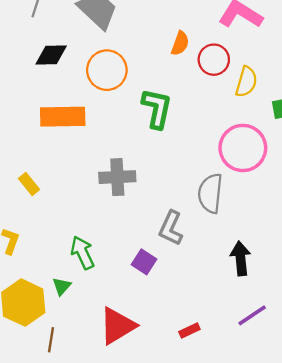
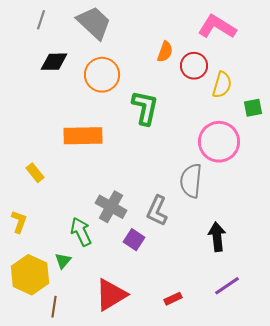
orange rectangle: (63, 117) -> (83, 136), moved
gray cross: (117, 177) -> (111, 207), moved, turned 32

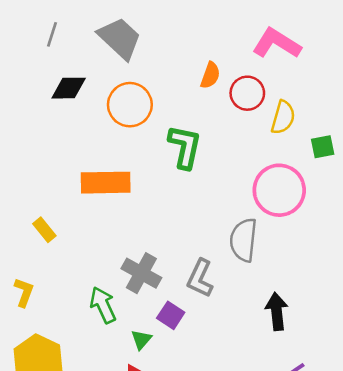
green triangle: (63, 261) -> (141, 340), moved

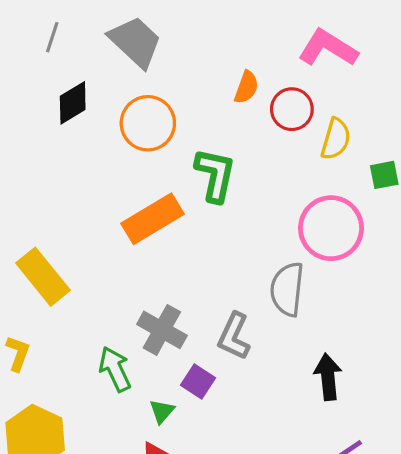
black diamond: (69, 88) -> (73, 103), turned -30
orange rectangle: (106, 183) -> (153, 219), moved, turned -30
yellow rectangle: (44, 230) -> (43, 277), size x1.8

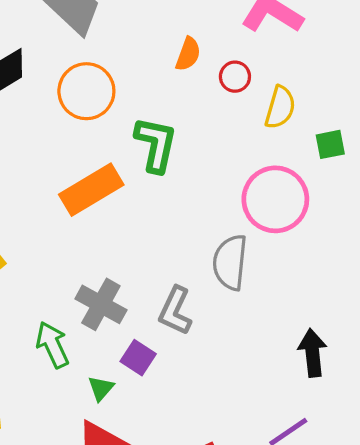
red circle: (292, 109) -> (235, 77), size x0.7
black arrow: (328, 377) -> (312, 353), moved

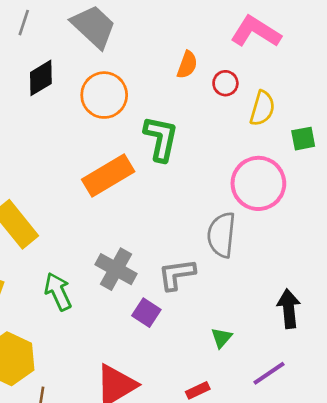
gray L-shape: (175, 311) -> (177, 274), turned 57
green arrow: (52, 345) -> (58, 292), moved
green triangle: (101, 388) -> (221, 338), moved

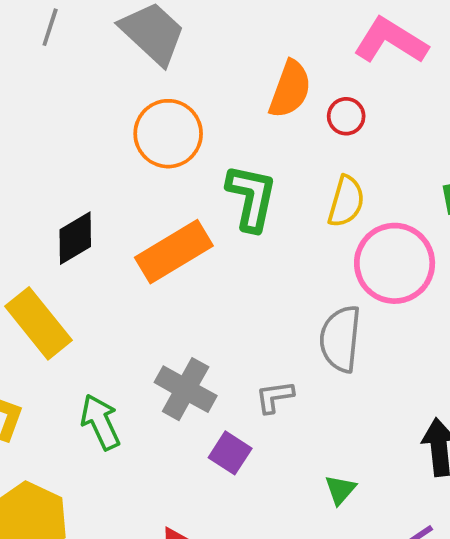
orange semicircle: (187, 65) -> (290, 89), size x1.4
black diamond: (41, 78) -> (75, 238), moved
yellow semicircle: (262, 108) -> (346, 201), moved
gray L-shape: (177, 274) -> (275, 397), size x0.7

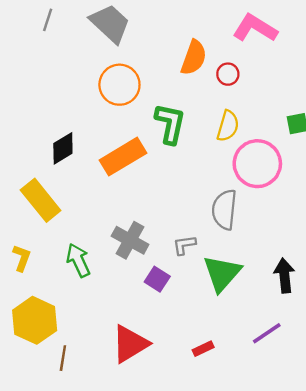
green triangle: (340, 490) -> (222, 273), moved, size x2.0

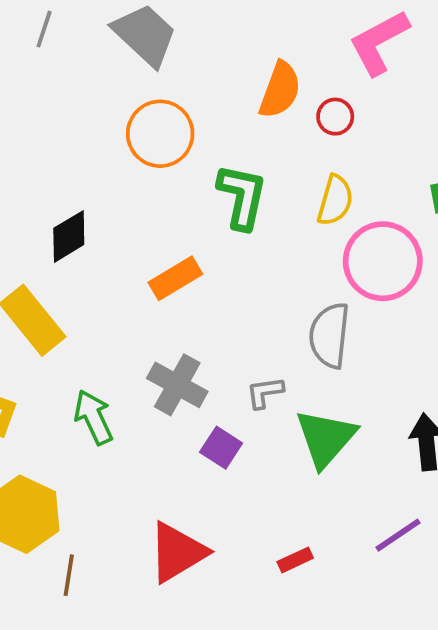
pink L-shape: (255, 28) -> (379, 42), turned -60
orange rectangle: (123, 157) -> (175, 278), moved, size x0.7

